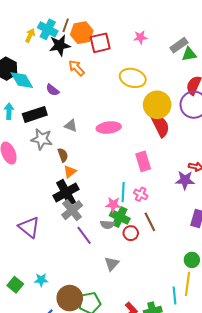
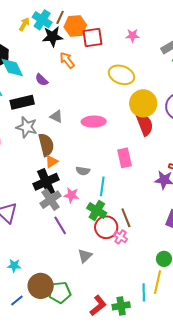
brown semicircle: (63, 155) -> (46, 145), size x1.6
pink cross: (141, 194) -> (120, 237), moved
pink star: (113, 204) -> (71, 195), moved
gray semicircle: (107, 225) -> (83, 171), moved
red circle: (131, 233) -> (106, 227), size x1.5

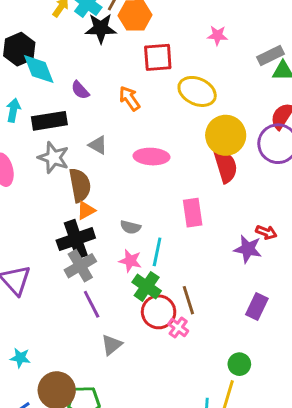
red square: (93, 38) -> (158, 57), moved
orange arrow: (67, 60) -> (129, 98), moved
pink star: (71, 195) -> (130, 261), moved
gray triangle: (85, 256) -> (112, 345), moved

